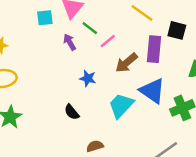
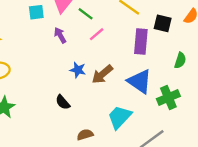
green line: (90, 28) -> (86, 14), moved
brown arrow: (126, 63) -> (102, 74), moved
cyan trapezoid: (121, 105) -> (120, 117), moved

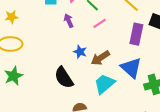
black semicircle: (63, 102) -> (64, 78), size x1.6
cyan trapezoid: (120, 117) -> (104, 84), moved

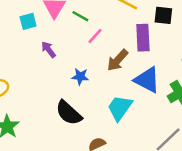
purple arrow: (69, 21) -> (49, 50), moved
brown arrow: (100, 58) -> (118, 60), moved

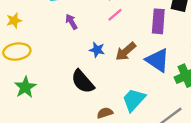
brown arrow: (118, 60) -> (126, 52), moved
cyan trapezoid: (120, 108) -> (134, 100), moved

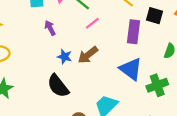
blue star: (97, 50) -> (65, 57), moved
brown arrow: (126, 52) -> (88, 55), moved

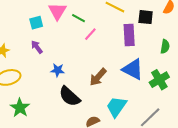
purple arrow: (50, 28) -> (37, 47), moved
brown arrow: (88, 55) -> (98, 77), moved
blue star: (65, 57) -> (58, 70), moved

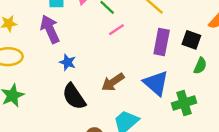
black square: (146, 17) -> (191, 40), moved
purple arrow: (37, 47) -> (50, 29), size x1.6

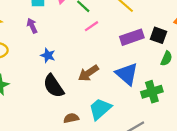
purple arrow: (50, 29) -> (32, 26), size x0.6
purple rectangle: (162, 42) -> (132, 37), turned 60

